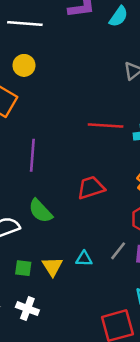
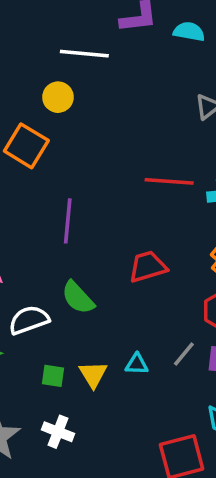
cyan semicircle: (119, 16) -> (189, 32), turned -115
white line: (25, 24) -> (84, 54), moved

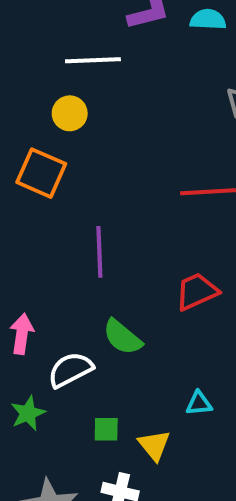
yellow triangle: (93, 374) -> (154, 445), moved

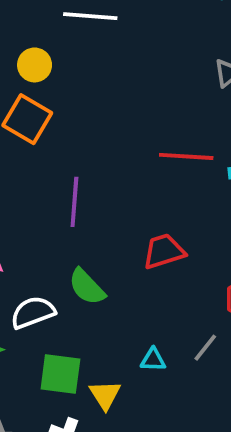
yellow circle: (70, 113) -> (35, 65), moved
green square: (106, 429) -> (60, 374), size x1.6

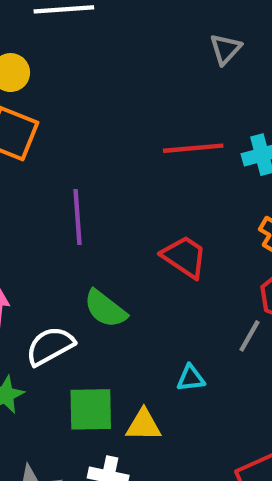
red trapezoid: (164, 251) -> (184, 257), turned 60
gray line: (205, 348) -> (249, 336), moved
yellow triangle: (105, 395) -> (144, 425), turned -48

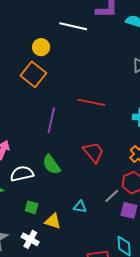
red line: (193, 148) -> (91, 102), moved
green square: (91, 409) -> (32, 207), size x0.6

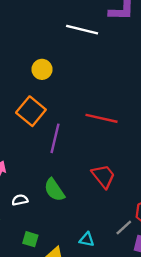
yellow circle: (41, 47) -> (42, 69), moved
orange square: (33, 74) -> (31, 111), moved
white semicircle: (22, 174) -> (20, 200), size x0.6

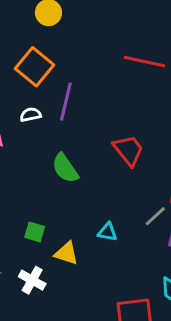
red line: (102, 118) -> (144, 62), moved
white semicircle: (20, 200) -> (31, 115), moved

